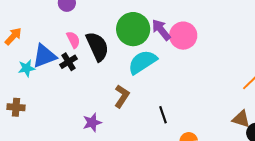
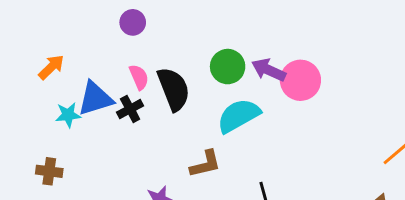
green circle: (133, 29) -> (228, 67), size x0.7
purple arrow: (161, 30) -> (269, 70), turned -30
brown L-shape: (122, 96) -> (205, 164), turned 40

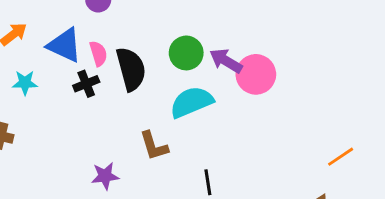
blue triangle: (95, 99) -> (65, 45), moved, turned 36
brown L-shape: (205, 164) -> (154, 146), turned 80

